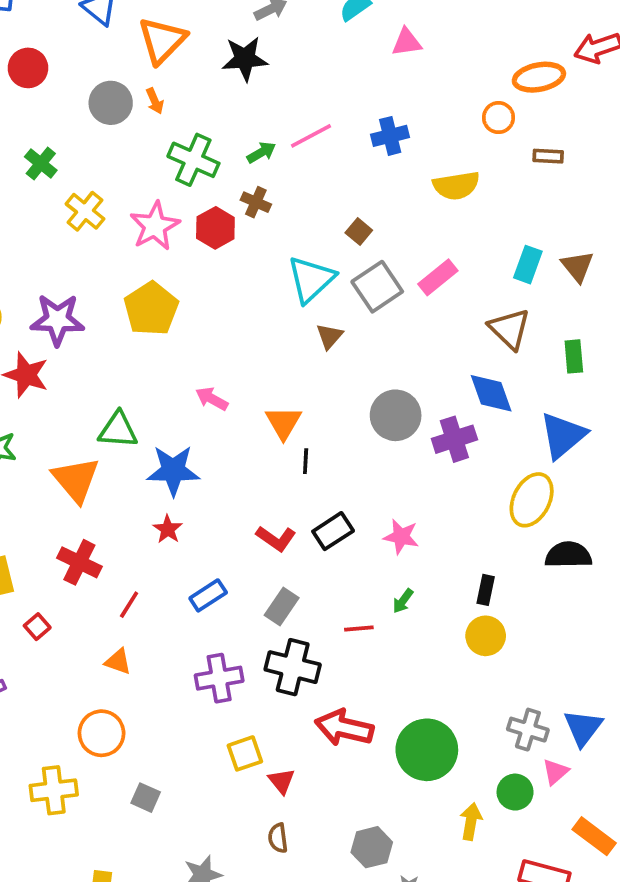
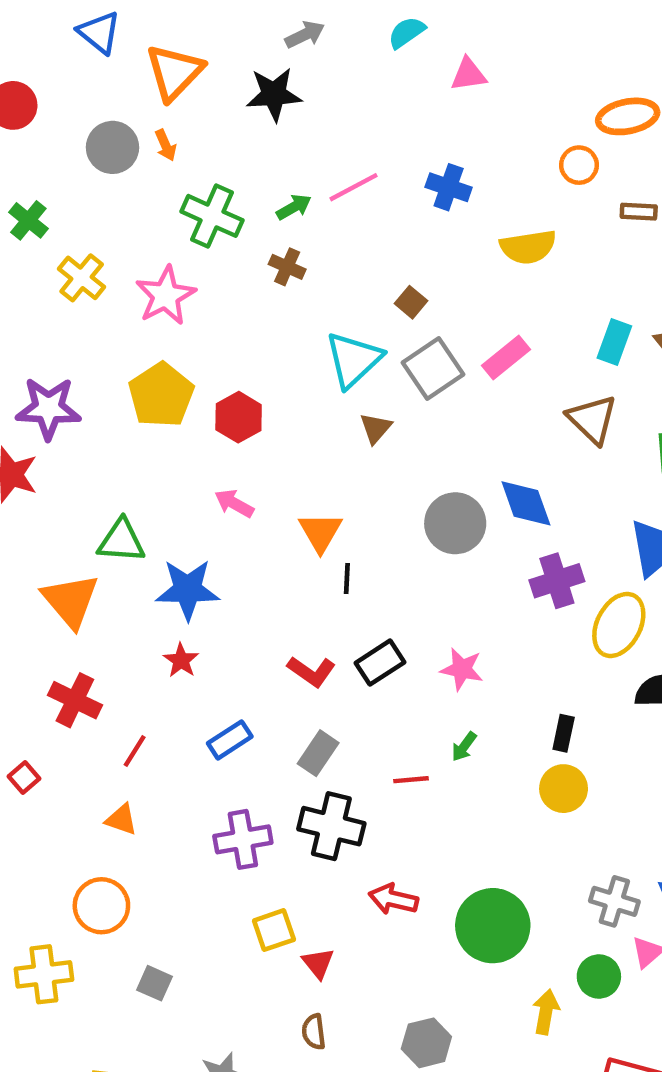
blue cross: (390, 136) -> (449, 187), turned 33
red hexagon: (215, 228) -> (239, 417), moved
blue diamond: (491, 393) -> (526, 503), moved
purple cross: (454, 439) -> (557, 581), moved
red arrow: (344, 728) -> (393, 899), size x0.7

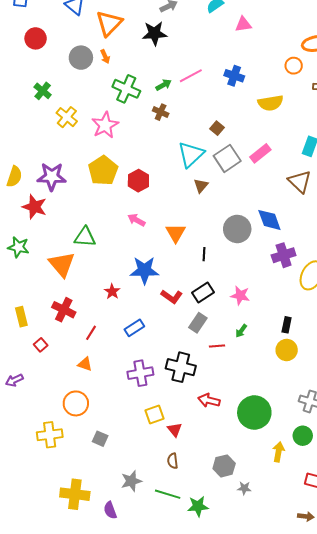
black line: (347, 579) -> (204, 254), moved
blue star: (188, 590) -> (144, 270), moved
gray rectangle: (318, 753) -> (198, 323), moved

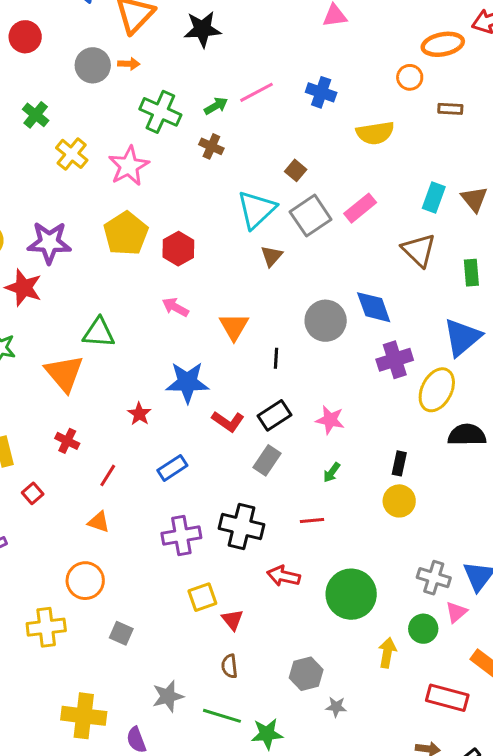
orange arrow: (105, 57) -> (129, 64), turned -64
red cross: (64, 310) -> (67, 441), size x0.7
red line: (217, 346) -> (312, 521), moved

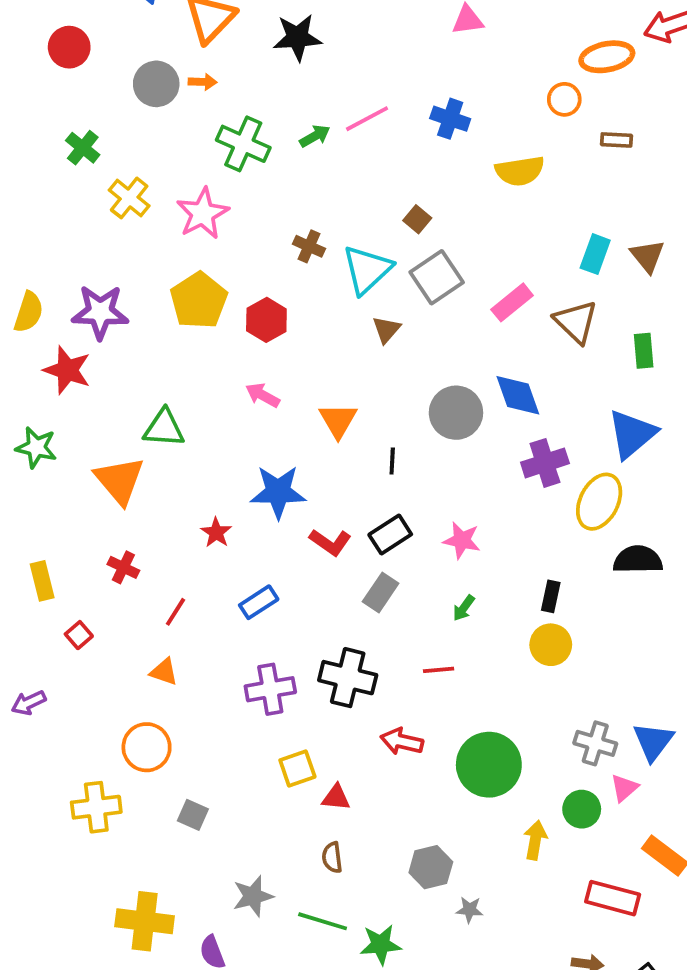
brown cross: (211, 146) -> (309, 246), moved
pink rectangle: (360, 208) -> (512, 302), moved
red triangle: (232, 620) -> (336, 798), turned -45

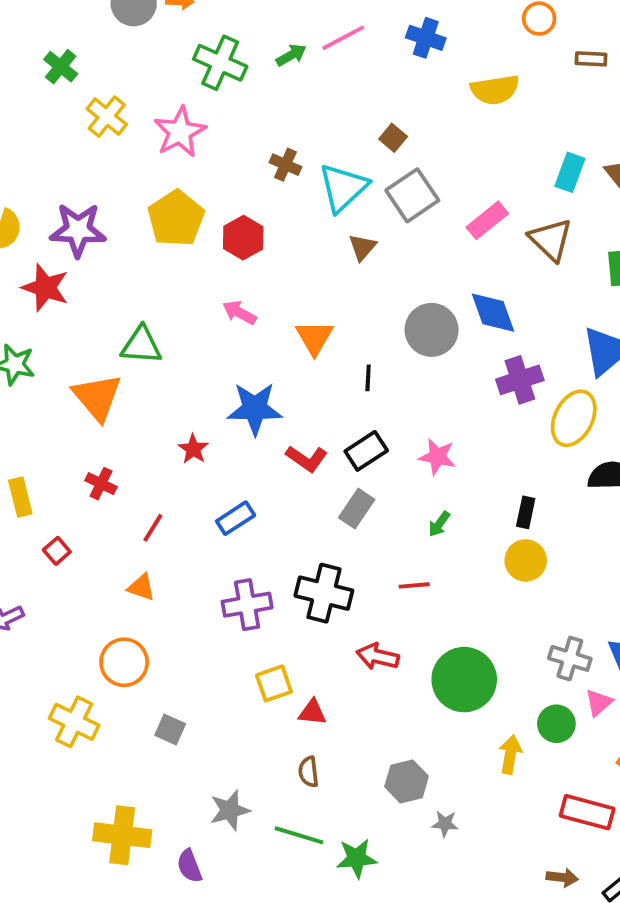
yellow cross: (96, 807) -> (74, 722), turned 33

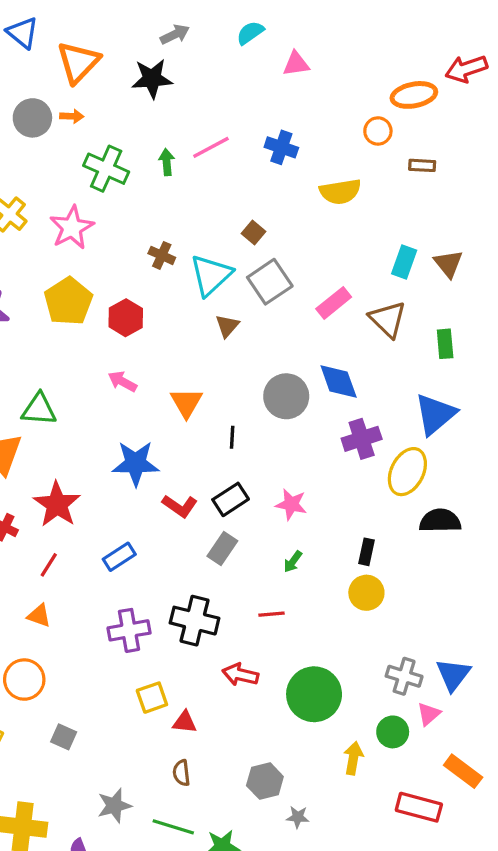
green arrow: (291, 55) -> (167, 162), turned -65
red star: (193, 449) -> (57, 504), moved, size x1.8

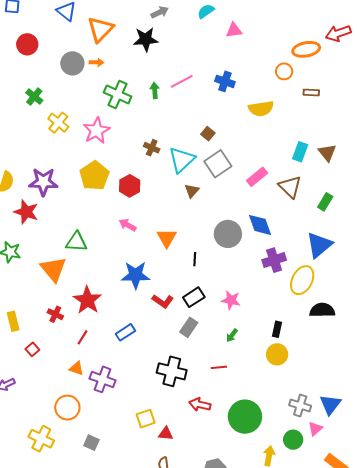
green rectangle: (445, 344) -> (325, 202), turned 36
purple cross: (129, 630) -> (103, 379), moved, turned 30

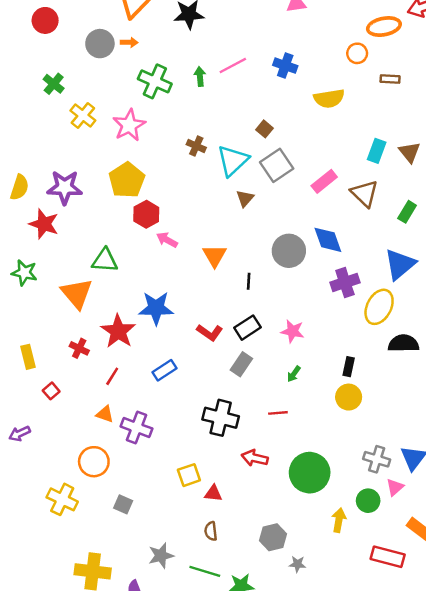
red hexagon: (130, 186) -> (146, 214), moved
blue star: (136, 275) -> (156, 308), moved

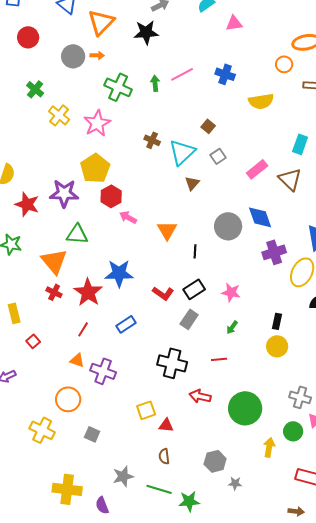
gray square: (277, 165) -> (218, 156), size x0.6
purple star: (65, 187) -> (64, 193), moved
red cross: (79, 348) -> (54, 292), moved

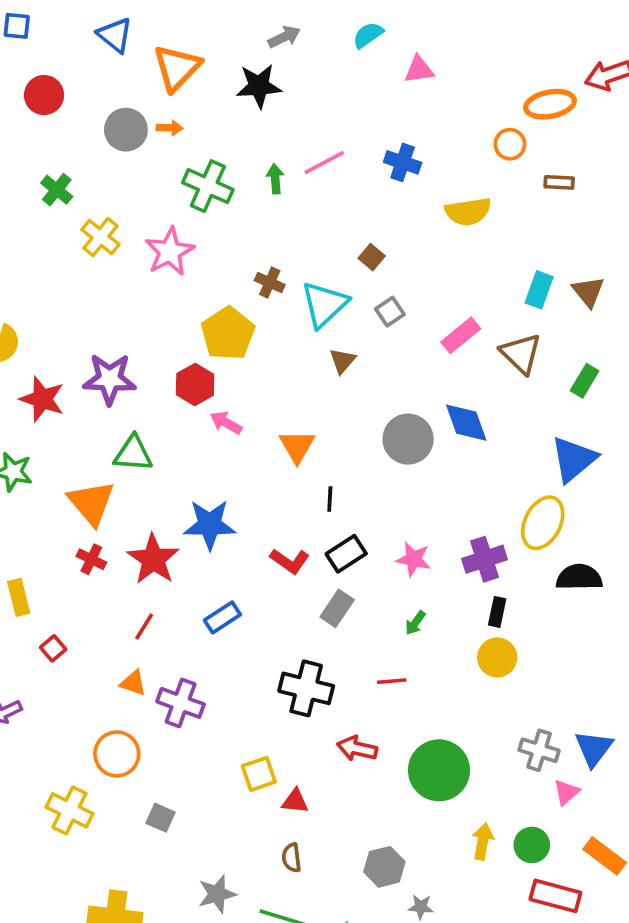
yellow pentagon: (95, 168) -> (228, 333), moved
black line: (195, 251) -> (330, 499), moved
purple cross: (274, 252) -> (484, 559), moved
green circle: (293, 431) -> (532, 845), moved

